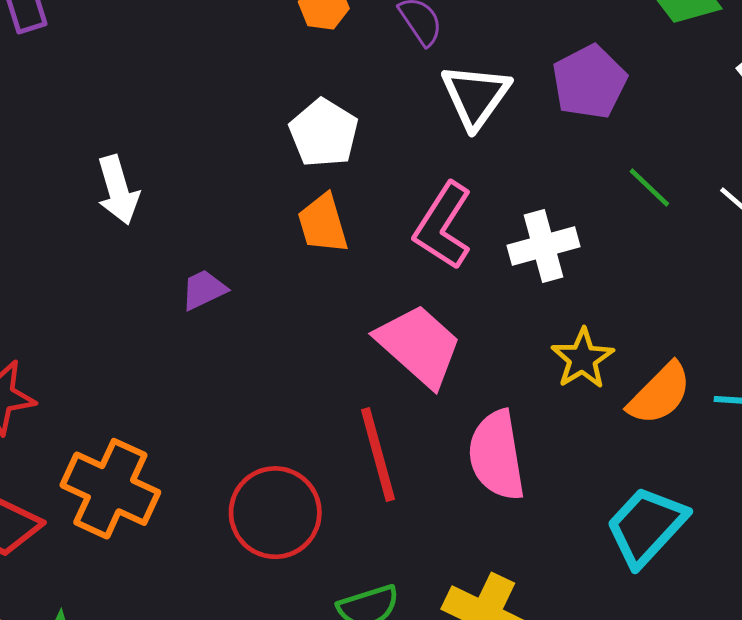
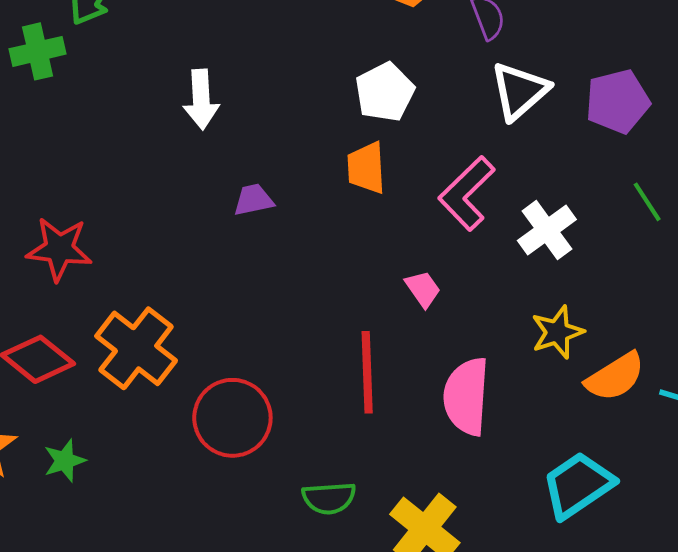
white cross: (544, 246) -> (547, 230), turned -34
pink trapezoid: (419, 345) -> (423, 289), size x0.5
red circle: (275, 513) -> (232, 418), moved

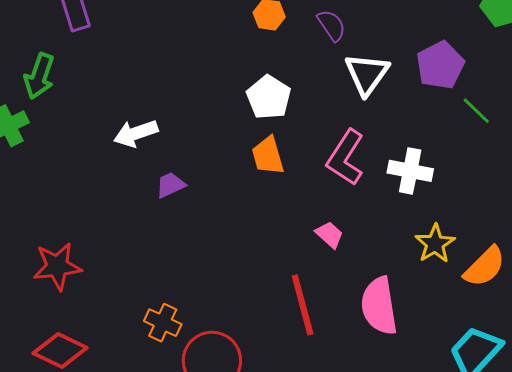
white arrow: (201, 99) -> (136, 133), turned 87
purple trapezoid: (253, 200) -> (170, 185), moved
green line: (647, 202) -> (476, 111), moved
white cross: (547, 230) -> (410, 171), turned -30
orange cross: (136, 348) -> (163, 323), moved, size x0.6

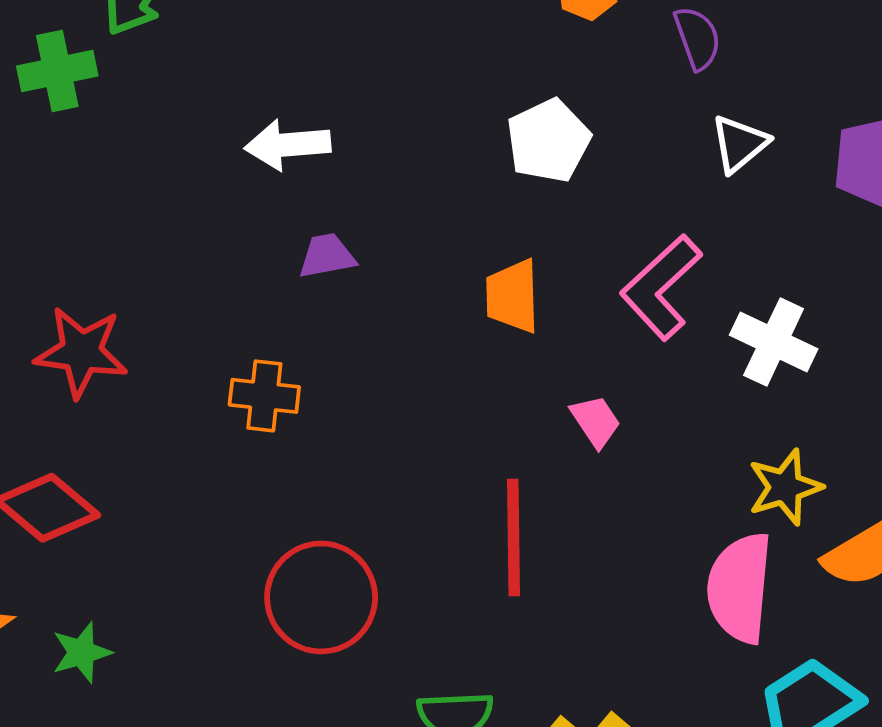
white triangle: (367, 74) -> (739, 144), size x0.7
orange trapezoid: (268, 156) -> (512, 296), moved
pink semicircle: (379, 306) -> (740, 588), moved
orange cross: (163, 323) -> (264, 396), moved, turned -33

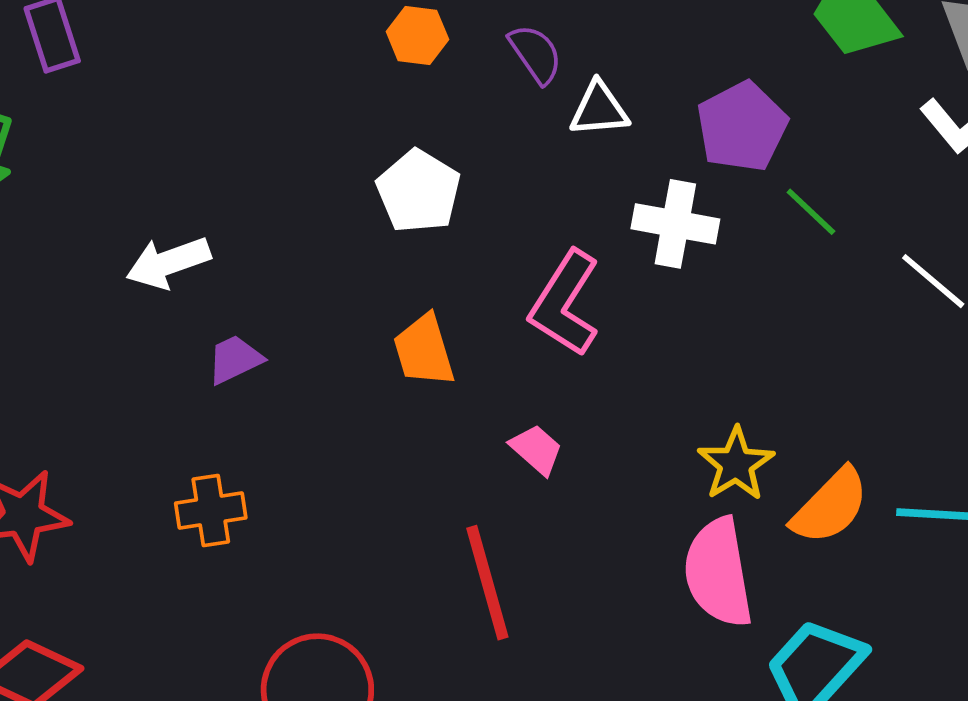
white triangle: (739, 144) -> (599, 109), moved, turned 50
white cross: (774, 342) -> (675, 224), moved

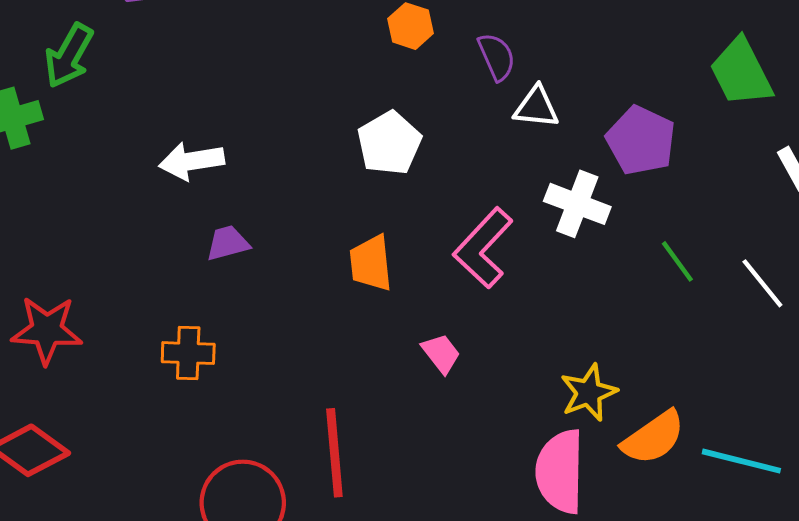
purple pentagon: (742, 127) -> (641, 140), turned -30
green line: (811, 212) -> (677, 261), moved
red line: (487, 583) -> (334, 453), moved

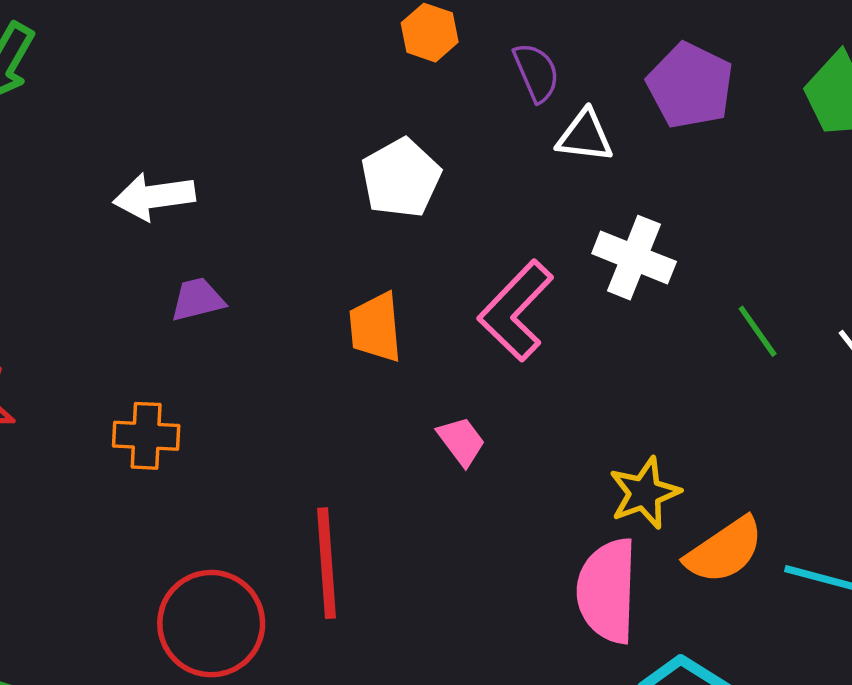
purple pentagon: (641, 140) -> (690, 86), moved

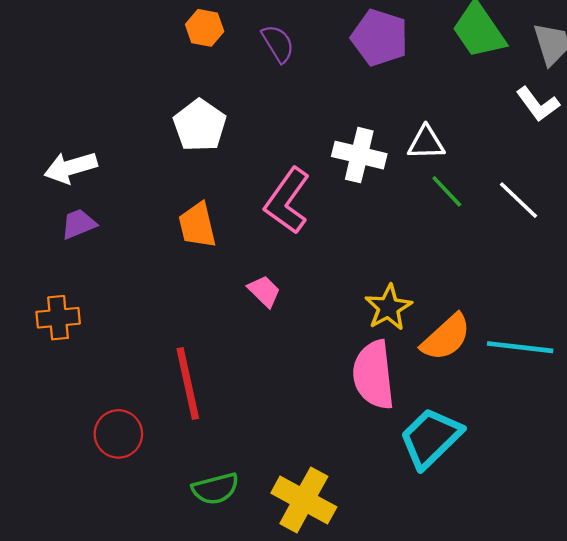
white triangle: (585, 136) -> (426, 143), moved
white arrow: (154, 197) -> (71, 167), moved
red circle: (211, 624) -> (118, 434), size x0.7

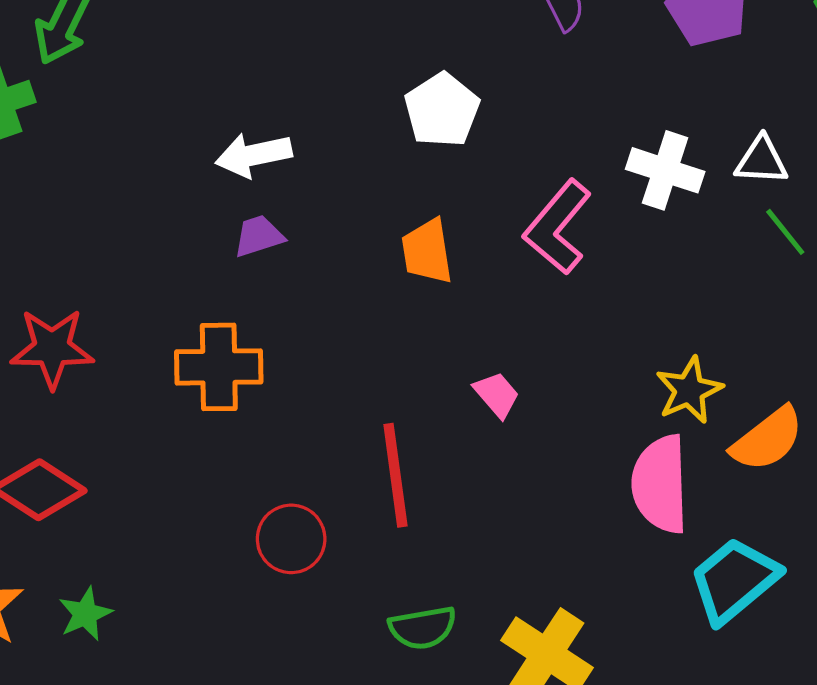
pink trapezoid: (264, 291) -> (497, 395), moved
orange cross: (58, 318) -> (219, 367), size x1.4

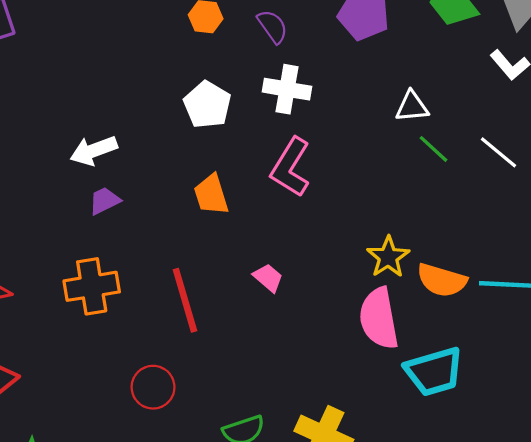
white cross: (665, 170) -> (287, 89), moved
orange semicircle: (767, 439) -> (442, 280), turned 63
red line: (395, 475) -> (185, 300), moved
cyan trapezoid: (734, 580) -> (434, 372), turned -148

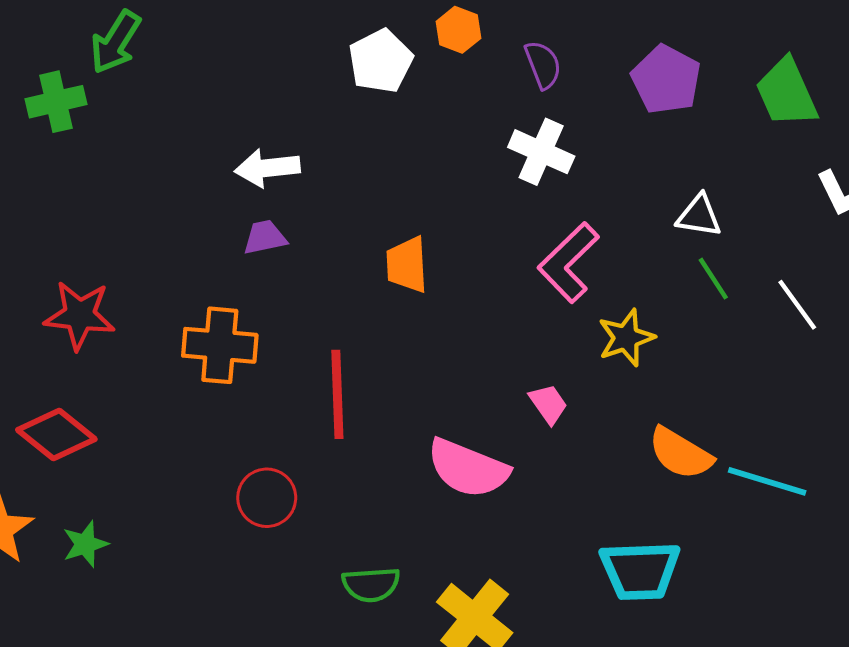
white pentagon: (207, 105) -> (381, 61), moved
pink L-shape: (291, 167) -> (568, 262), moved
yellow star: (388, 257) -> (626, 338), moved
pink trapezoid: (268, 278) -> (548, 404), moved
pink semicircle: (379, 318) -> (468, 468), moved, turned -72

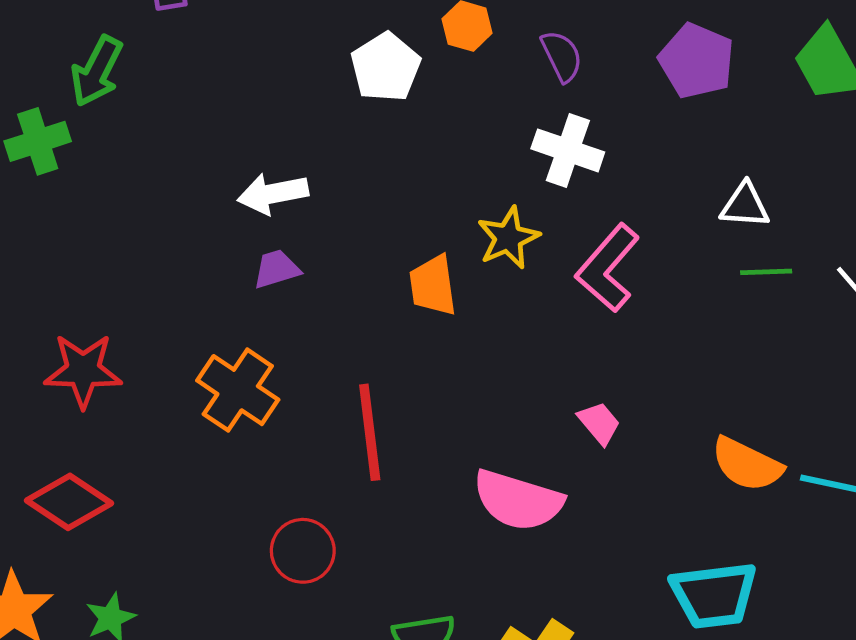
green line: (713, 279) -> (766, 272), turned -54
yellow star: (626, 338) -> (508, 238), moved
orange cross: (220, 345) -> (238, 390), turned 34

